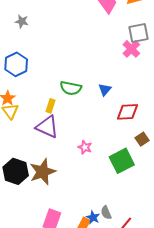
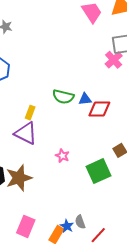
green semicircle: (71, 88) -> (63, 97), moved
blue triangle: (105, 90) -> (85, 99), turned 40
red diamond: (127, 112) -> (99, 109), moved

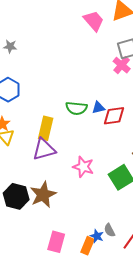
yellow rectangle: (30, 113) -> (46, 128), size x1.6
purple triangle: (26, 133) -> (44, 149), turned -35
pink star: (62, 156) -> (83, 167), size x1.5

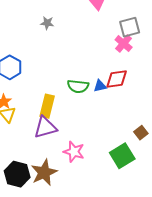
gray star: (10, 46) -> (47, 23), moved
red diamond: (114, 116) -> (117, 79), moved
pink star: (83, 167) -> (74, 152), moved

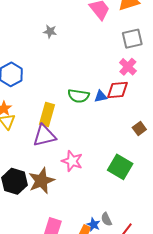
pink cross: (124, 44) -> (128, 67), moved
brown square: (141, 133) -> (139, 128), moved
green square: (122, 156) -> (120, 167), turned -30

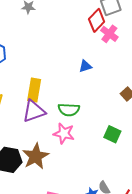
red diamond: (117, 90) -> (97, 20), moved, turned -35
green semicircle: (79, 96) -> (69, 110), moved
green square: (120, 167) -> (112, 134), size x0.7

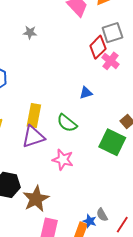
green semicircle: (69, 110) -> (67, 123), moved, turned 35
green square: (112, 134) -> (112, 142), moved, size x1.5
brown star: (36, 156) -> (36, 199), moved

